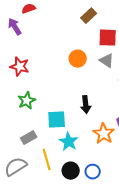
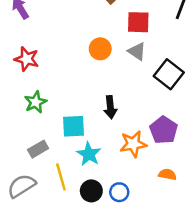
orange star: (104, 134) -> (133, 144), turned 30

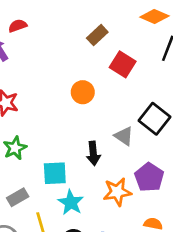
red square: (138, 22) -> (123, 64), turned 30
gray triangle: (137, 51) -> (124, 136), moved

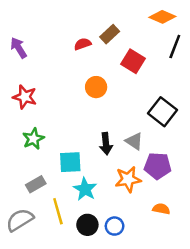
red semicircle: (18, 26) -> (83, 44), moved
gray triangle: (124, 136) -> (134, 141), moved
purple pentagon: (149, 177) -> (158, 166), turned -30

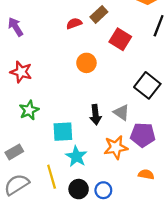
gray rectangle: (36, 184) -> (14, 152), moved

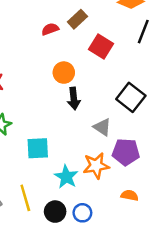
black arrow: (95, 115) -> (74, 99), moved
cyan star: (76, 156) -> (66, 177), moved

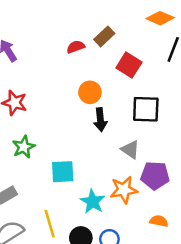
black square: (131, 97) -> (146, 109), moved, turned -36

